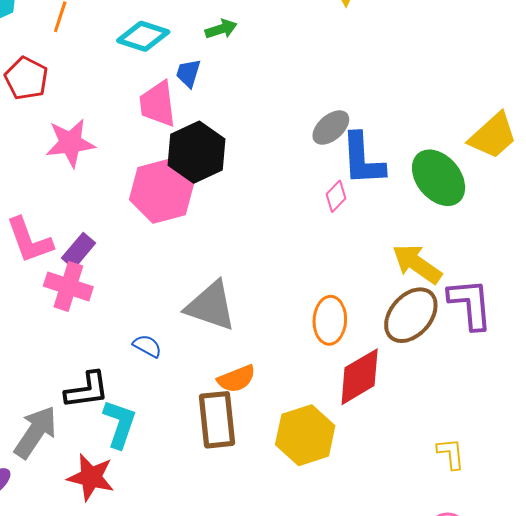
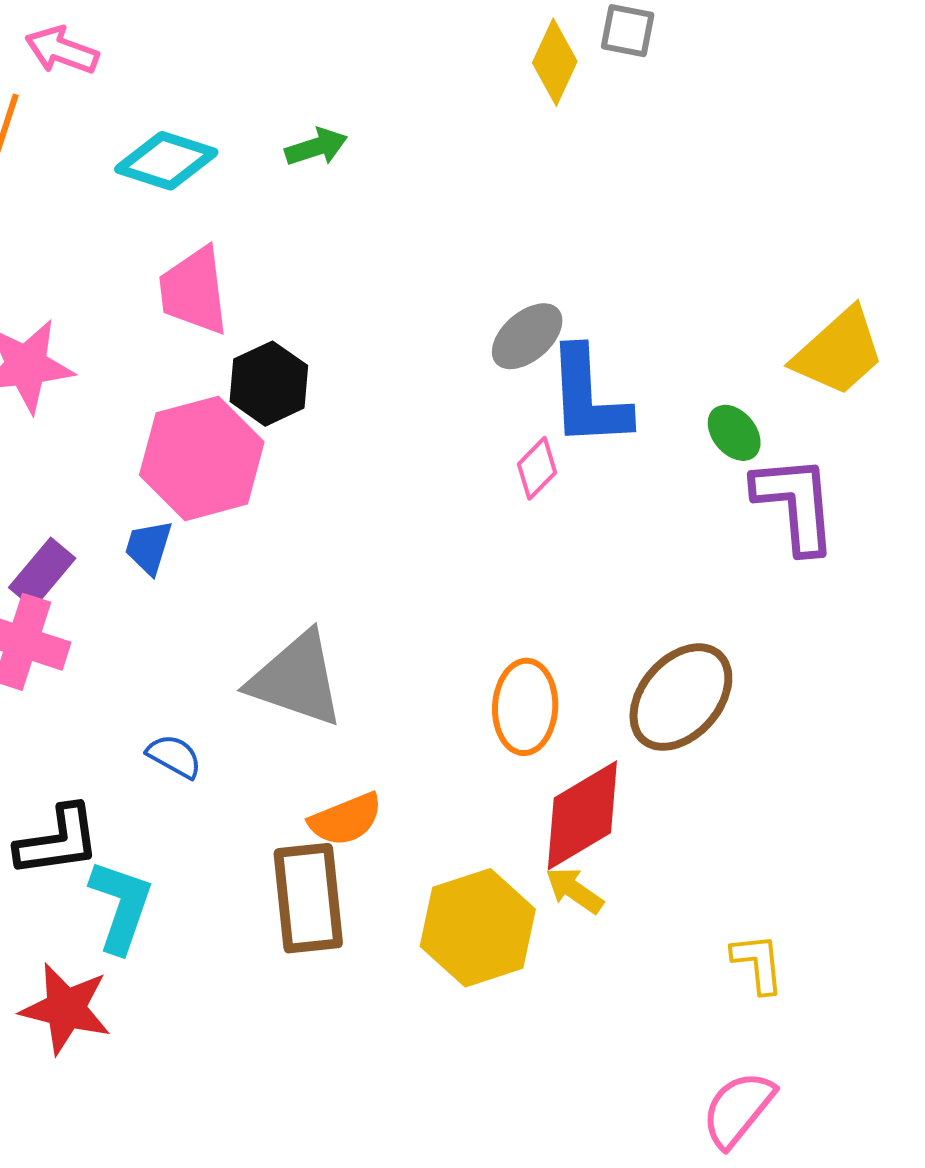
blue trapezoid: (188, 73) -> (149, 547), moved
black hexagon: (197, 152) -> (269, 384), size x0.7
green ellipse: (439, 178) -> (734, 433), size x0.5
yellow arrow: (417, 264) -> (574, 890), moved, size x0.6
purple L-shape: (470, 304) -> (795, 504), moved

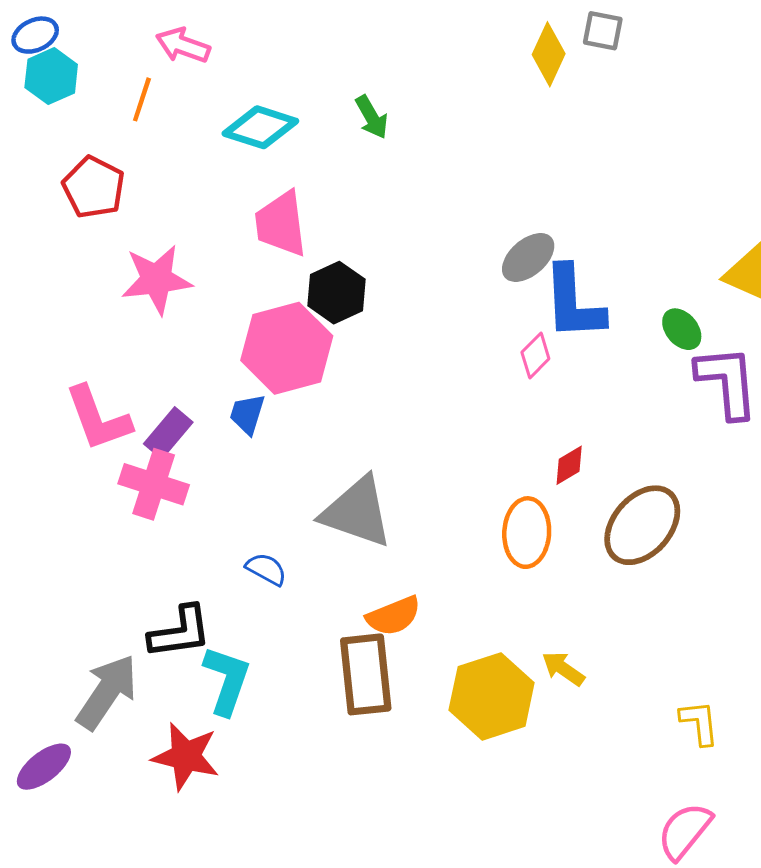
green arrow: (316, 147) -> (372, 117), turned 78
red diamond: (582, 815) -> (569, 465), moved, size x0.5

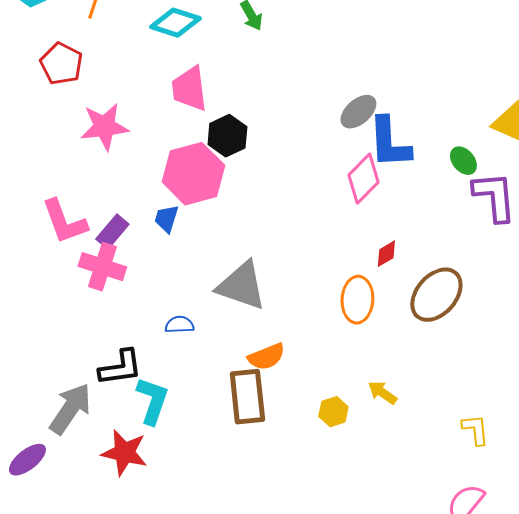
pink diamond: (535, 356) -> (363, 179), size x1.6
blue semicircle: (266, 569) -> (179, 325), turned -32
yellow hexagon: (492, 696) -> (333, 412), size x0.5

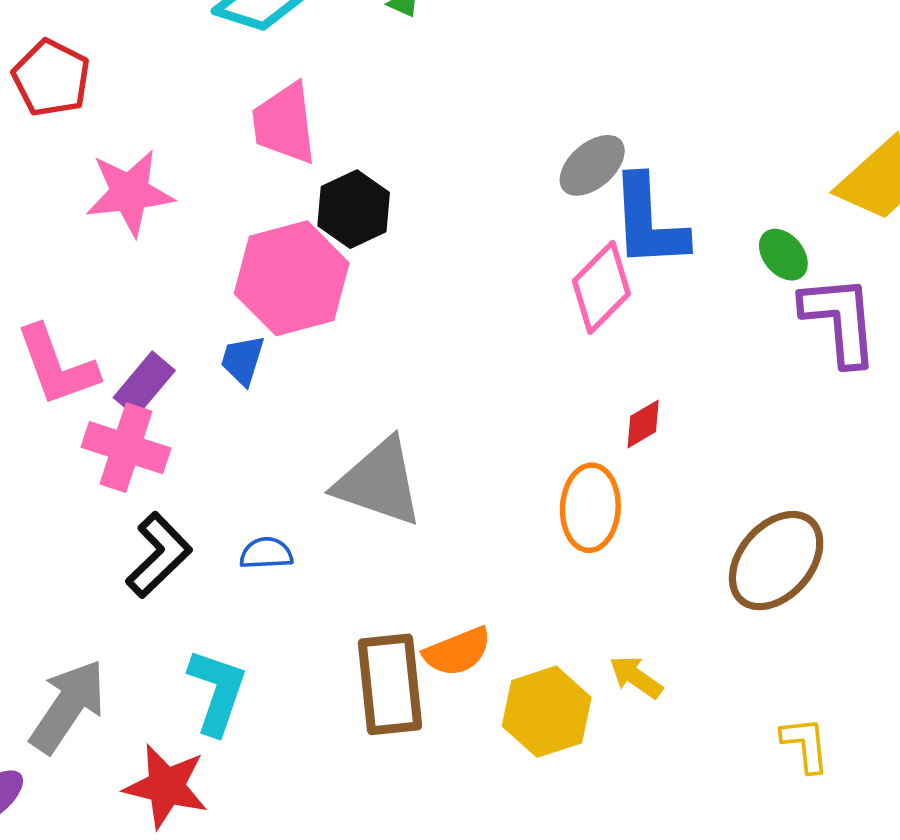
brown ellipse: (436, 295) -> (776, 561), moved
orange semicircle: (266, 357) -> (457, 652), moved
black L-shape: (120, 368) -> (159, 555), moved, turned -36
yellow hexagon: (333, 412) -> (547, 712), size x1.6

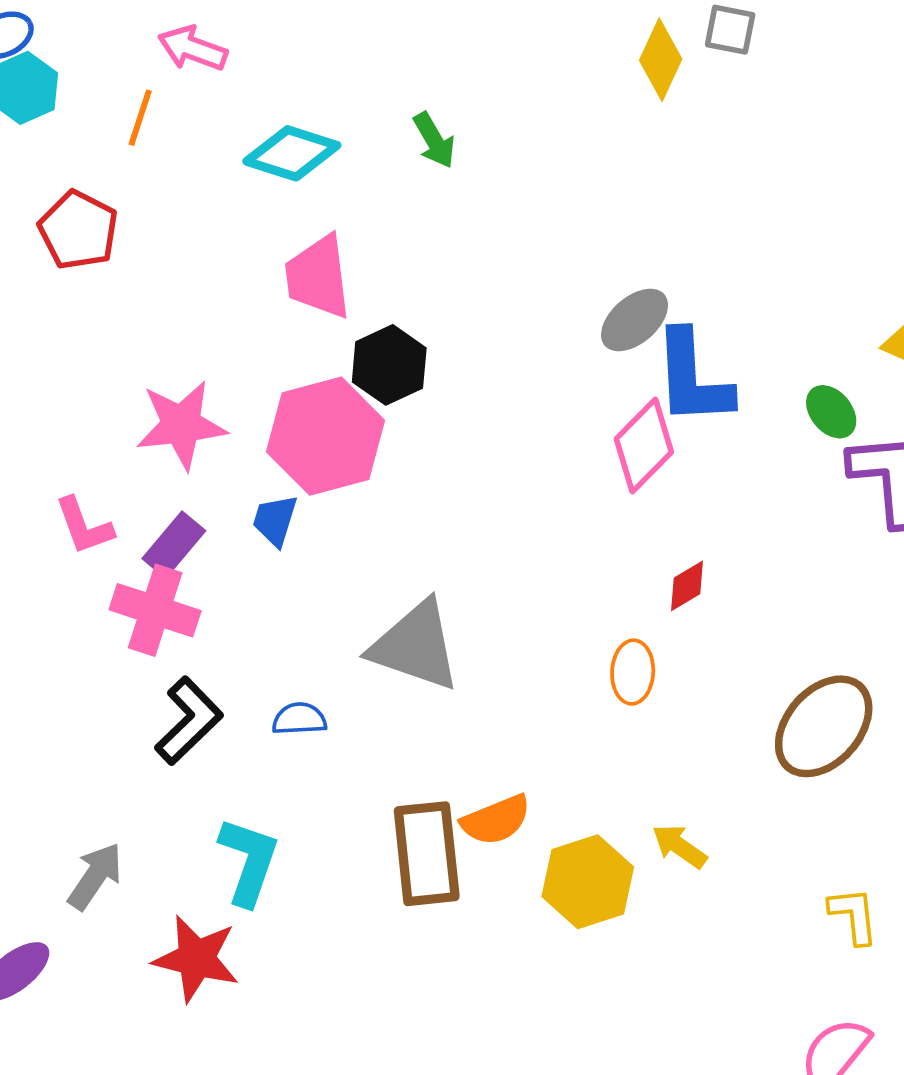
pink star: (130, 193) -> (181, 425), moved
pink L-shape: (57, 366) -> (84, 526), size x0.7
orange ellipse: (590, 508) -> (633, 672), size x0.7
gray arrow: (68, 706) -> (95, 876), size x0.7

